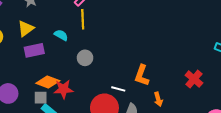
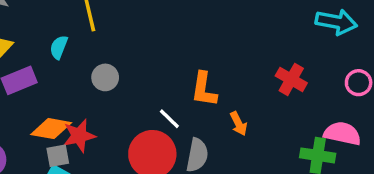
cyan semicircle: (61, 35) -> (59, 47), turned -88
white line: (118, 89) -> (169, 119), turned 40
gray square: (41, 98) -> (58, 156), moved

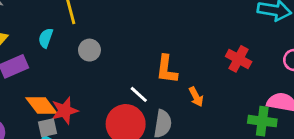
gray circle: (105, 77) -> (89, 50), moved
orange diamond: (51, 129) -> (41, 105), turned 44

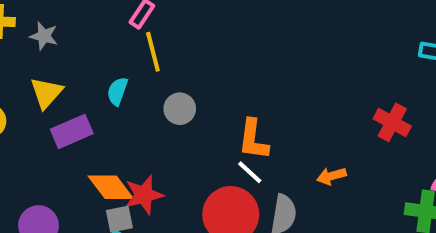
orange L-shape: (167, 69) -> (253, 139), moved
orange arrow: (196, 97) -> (331, 176), turned 102

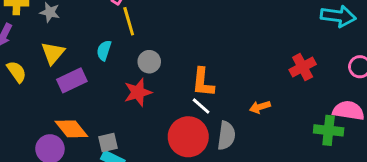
red cross: (392, 122) -> (303, 67), turned 35
orange diamond: (111, 187) -> (71, 129), moved
red star: (144, 195) -> (138, 92), moved

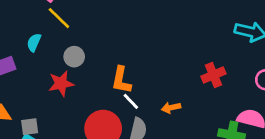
yellow line: (129, 21) -> (59, 18), turned -35
white line: (201, 106) -> (131, 101), moved

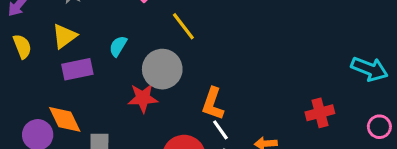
yellow line: (59, 18) -> (183, 26), moved
gray circle: (74, 57) -> (162, 69), size x1.6

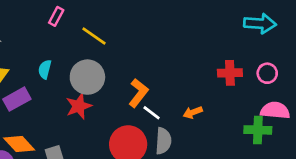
orange L-shape: (213, 104) -> (138, 93), turned -144
red cross: (320, 113) -> (230, 73), turned 30
pink circle: (379, 127) -> (267, 73), moved

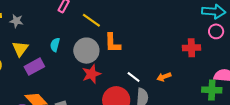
pink circle: (267, 73) -> (216, 31), moved
orange L-shape: (138, 93) -> (113, 43), moved, turned 140
red star: (79, 106) -> (91, 74), moved

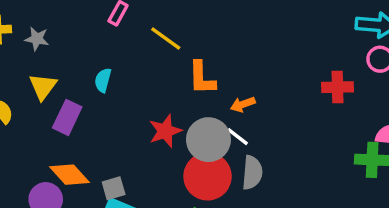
gray circle: (86, 51) -> (208, 140), moved
purple rectangle: (34, 67) -> (67, 117), turned -36
orange arrow: (164, 77) -> (243, 104), moved

